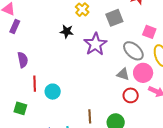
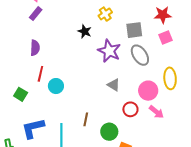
pink square: (149, 32) -> (166, 37), moved, turned 32
purple star: (95, 44) -> (109, 51), turned -30
gray ellipse: (133, 51) -> (140, 55), moved
gray triangle: (123, 74) -> (114, 85), moved

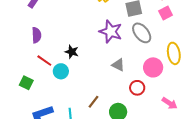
black star: (85, 31) -> (72, 52), moved
red line: (40, 74) -> (44, 61), turned -63
pink arrow: (156, 112) -> (170, 103), moved
brown line: (86, 119) -> (93, 102), turned 32

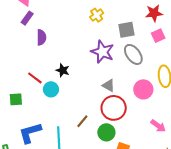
purple semicircle: (36, 35) -> (41, 37), moved
green square: (26, 83) -> (16, 99), turned -32
red circle: (137, 88) -> (114, 108), moved, size x1.6

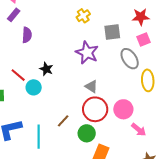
gray ellipse: (133, 54) -> (130, 59), moved
pink circle: (143, 89) -> (123, 109), moved

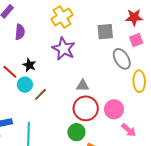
yellow cross: (83, 16) -> (62, 17), moved, size x1.5
purple star: (87, 53) -> (64, 49), moved
black star: (46, 69) -> (29, 65), moved
gray triangle: (91, 87) -> (83, 86), turned -32
brown line: (63, 121) -> (40, 94), moved

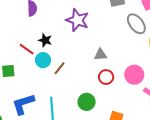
red circle: (86, 108) -> (106, 77), size x0.6
green circle: (76, 132) -> (87, 102), moved

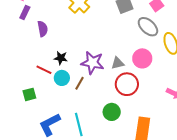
purple star: (77, 20) -> (92, 63), moved
pink circle: (134, 75) -> (142, 58), moved
red circle: (106, 77) -> (127, 84), size x1.5

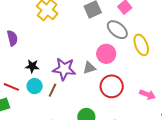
pink circle: (142, 58) -> (106, 54), moved
red line: (44, 70) -> (11, 87), moved
red circle: (127, 84) -> (112, 86), moved

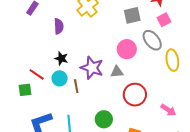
purple semicircle: (12, 38) -> (59, 26), moved
pink circle: (106, 54) -> (127, 49), moved
brown line: (52, 90) -> (76, 86), turned -48

